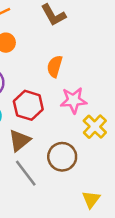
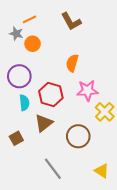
gray line: (26, 173) -> (53, 169), moved
yellow triangle: (91, 199) -> (102, 171), turned -35

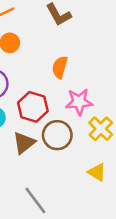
brown circle: (78, 136) -> (57, 135), moved
yellow triangle: (102, 171) -> (97, 172), moved

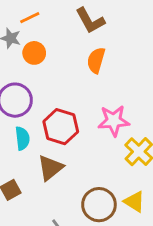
orange semicircle: (60, 67) -> (96, 60), moved
brown circle: (57, 135) -> (99, 205), moved

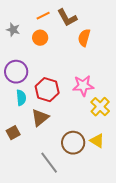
orange line: (30, 18) -> (43, 16), moved
orange circle: (34, 53) -> (40, 38), moved
orange semicircle: (96, 60) -> (84, 38), moved

